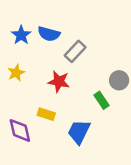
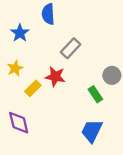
blue semicircle: (49, 34) -> (48, 14), moved, turned 72
yellow rectangle: (46, 114) -> (33, 88), moved, turned -63
blue trapezoid: (79, 132) -> (92, 131), moved

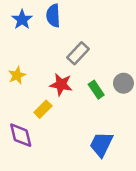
blue star: (20, 33) -> (22, 20), moved
yellow rectangle: (33, 88) -> (43, 109), moved
green rectangle: (95, 94) -> (96, 90), moved

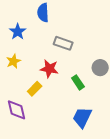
blue star: (22, 20) -> (18, 32), moved
gray rectangle: (78, 53) -> (63, 43), turned 66
green rectangle: (96, 90) -> (78, 82), moved

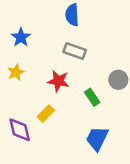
blue semicircle: (43, 13) -> (72, 15), moved
yellow rectangle: (35, 89) -> (46, 114), moved

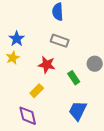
blue star: (21, 37) -> (17, 39), moved
purple diamond: (20, 130) -> (28, 116), moved

